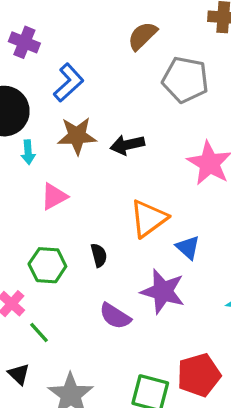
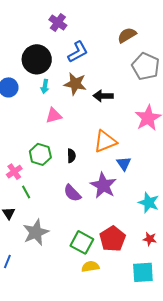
red pentagon: (199, 375) -> (112, 239), turned -30

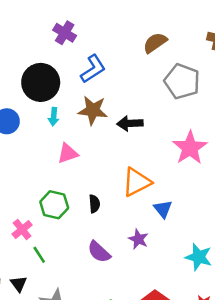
purple star: (103, 185) -> (138, 239), size x0.6

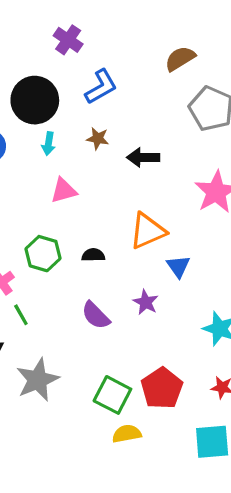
brown star: (93, 110) -> (98, 139), size x0.6
black semicircle: (94, 204) -> (93, 255), turned -90

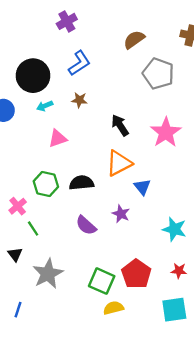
purple cross: (68, 40) -> (67, 21), moved, turned 30
cyan arrow: (49, 144) -> (45, 106), turned 63
black arrow: (143, 157) -> (120, 125), moved, turned 60
black semicircle: (93, 255) -> (82, 183), size x1.5

